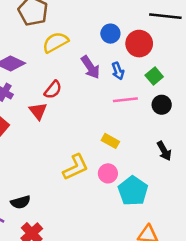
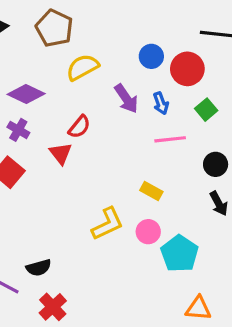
black circle: (162, 105) -> (216, 164), moved

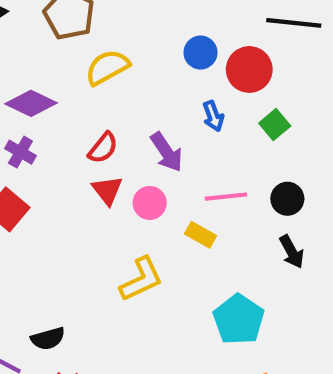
purple arrow: (126, 99) -> (167, 152), moved
pink line: (170, 139) -> (226, 197), moved
red triangle: (61, 153) -> (107, 190), moved
pink circle: (148, 232) -> (150, 203), moved

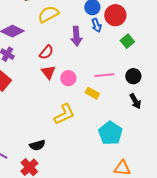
blue arrow: (213, 116) -> (96, 25), moved
purple arrow: (167, 152) -> (76, 36), moved, turned 30
black semicircle: (48, 339) -> (37, 145), moved

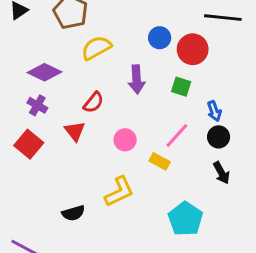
blue arrow: (96, 25) -> (214, 111), moved
green square: (127, 41) -> (181, 87), moved, turned -32
red triangle: (48, 72) -> (75, 131), moved
pink line: (104, 75) -> (177, 135), turned -42
black semicircle: (37, 145) -> (73, 213), moved

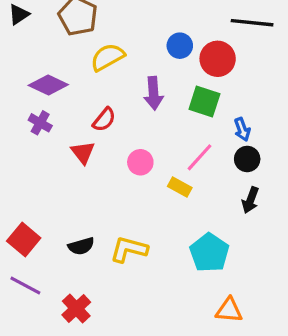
green square: (181, 87) -> (204, 101), size x1.4
red square: (29, 144) -> (24, 239), moved
black arrow: (221, 173) -> (250, 200), turned 50
yellow L-shape: (119, 192) -> (129, 249), moved, turned -140

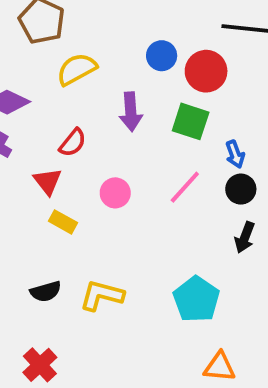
yellow rectangle: (180, 187) -> (63, 222), moved

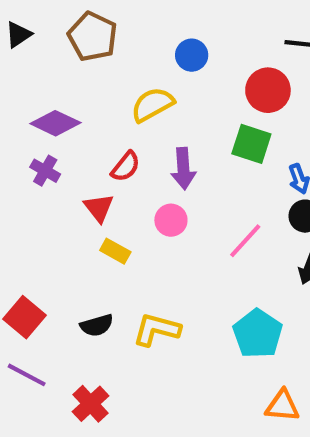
blue circle: (162, 56) -> (192, 55), moved
yellow semicircle: (77, 69) -> (152, 105), moved
purple arrow: (131, 112) -> (183, 169), moved
pink line: (185, 187) -> (245, 241), moved

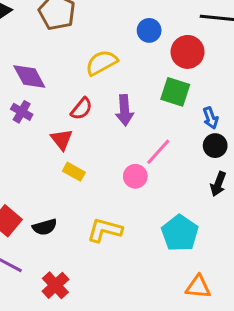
blue circle: (192, 55) -> (149, 30), moved
purple diamond: (55, 123) -> (29, 76), turned 36
pink circle: (171, 220) -> (135, 176), moved
pink line: (245, 241) -> (158, 152), moved
black semicircle: (97, 325) -> (45, 227), moved

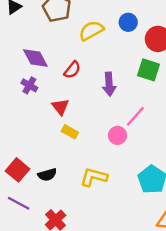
yellow semicircle: (102, 63) -> (91, 31), moved
red semicircle: (82, 109) -> (72, 70), moved

